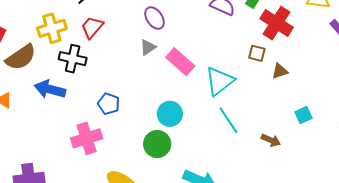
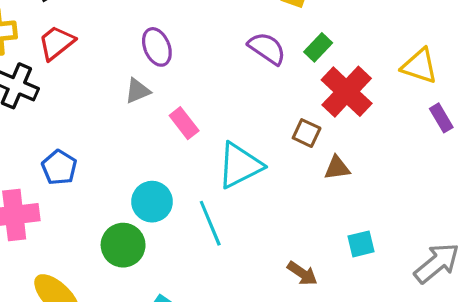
pink rectangle: (180, 62) -> (184, 123), size x0.7
cyan line: (228, 120) -> (210, 223), moved

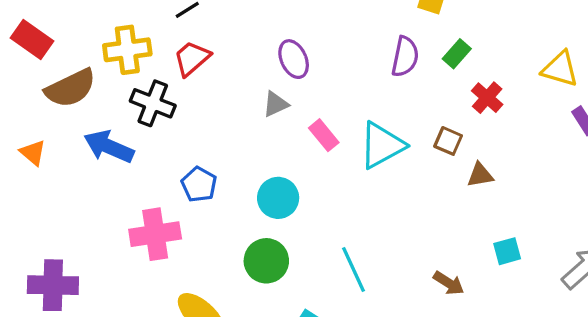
purple semicircle: (267, 48) -> (405, 57), turned 69
red cross: (347, 92) -> (487, 98), size x0.6
cyan triangle: (240, 165) -> (382, 145), moved
cyan circle: (152, 202) -> (278, 198), moved
cyan line: (210, 223) -> (354, 269), moved

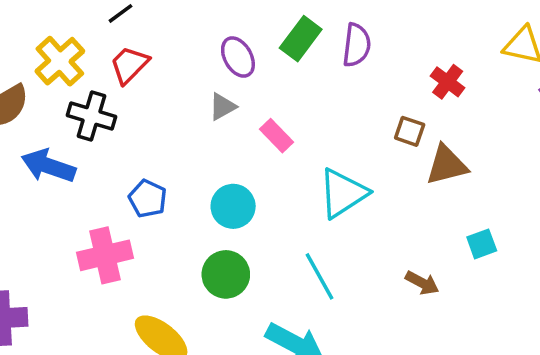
yellow cross: (127, 50) -> (60, 61), turned -30
green rectangle: (457, 54) -> (301, 39), moved, size x1.4
cyan triangle: (382, 145) -> (343, 193), moved
brown triangle: (480, 175) -> (447, 165), size x1.5

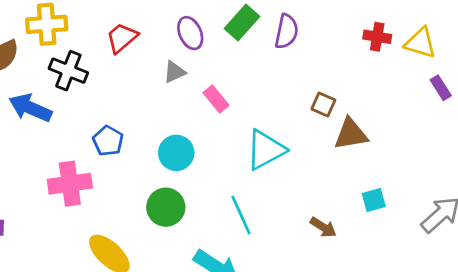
yellow cross: (60, 61) -> (47, 24), turned 33
red trapezoid: (129, 65) -> (122, 38), moved
red cross: (448, 82) -> (377, 37), moved, turned -32

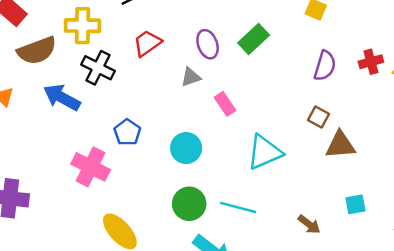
purple semicircle: (287, 31) -> (325, 66), moved
red cross: (377, 37) -> (371, 62), turned -30
pink cross: (70, 184) -> (91, 167), turned 30
green circle: (166, 207) -> (189, 204), moved
cyan line: (241, 215) -> (238, 207), turned -56

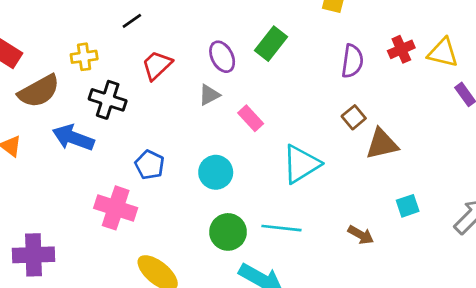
yellow cross: (83, 26) -> (84, 57), size x0.7
brown square: (319, 117) -> (354, 117), turned 30

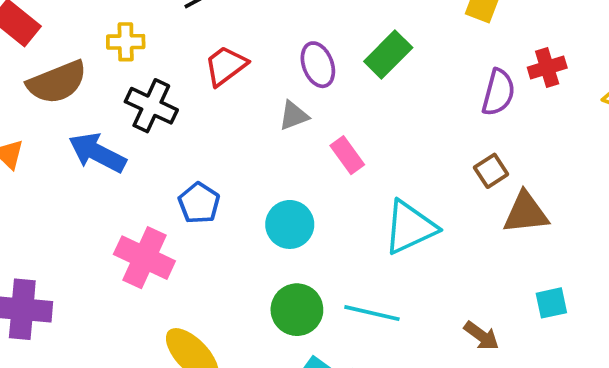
red cross: (401, 49) -> (547, 68), moved

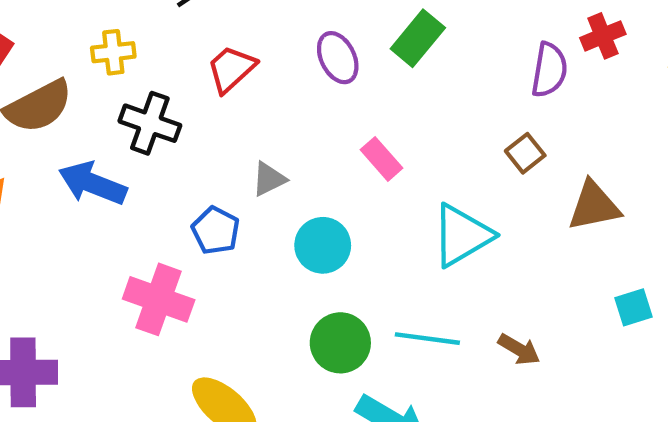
gray triangle: (294, 116) -> (269, 179), moved
brown square: (491, 171) -> (525, 153), moved
brown arrow: (481, 336) -> (519, 349), moved

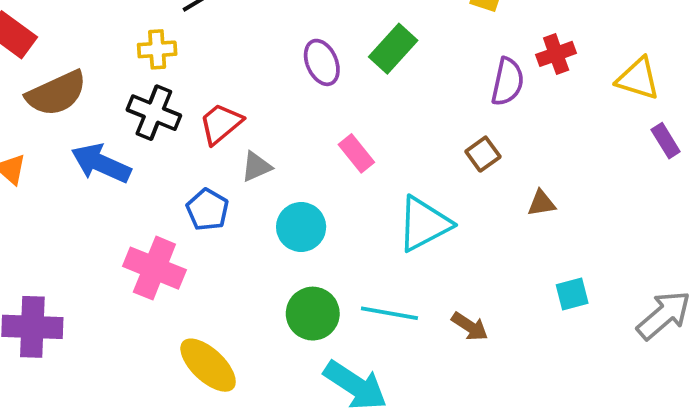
yellow cross: (113, 52) -> (157, 49), moved
red trapezoid: (231, 69) -> (221, 124), moved
brown triangle: (594, 206) -> (541, 203), size x0.6

